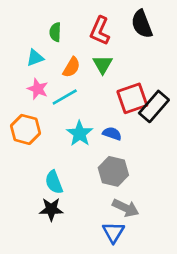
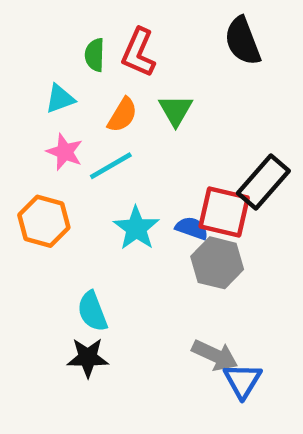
red L-shape: (100, 31) -> (139, 53), moved
red square: (132, 98) -> (224, 212), moved, turned 32
gray hexagon: (113, 171) -> (217, 263), moved
blue triangle: (113, 232) -> (243, 381), moved

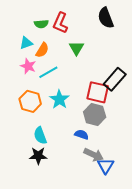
green semicircle: (95, 55) -> (41, 24), turned -96
orange semicircle: (122, 115) -> (42, 50), moved
orange hexagon: (44, 221) -> (30, 101), moved
blue semicircle: (192, 228) -> (82, 135), moved

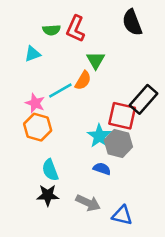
orange semicircle: (42, 50) -> (83, 80), moved
pink star: (28, 66) -> (35, 103), moved
cyan star: (59, 99) -> (99, 136), moved
gray arrow: (94, 155) -> (88, 203), moved
blue triangle: (106, 166) -> (122, 215), moved, turned -48

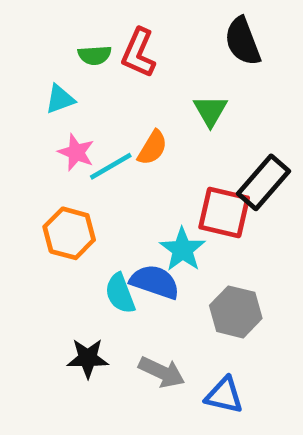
green triangle: (96, 60) -> (210, 111), moved
pink star: (35, 103) -> (76, 152), moved
gray hexagon: (118, 144) -> (236, 312), moved
blue semicircle: (102, 169) -> (155, 282), moved, size x1.5
cyan semicircle: (50, 170) -> (120, 293), moved

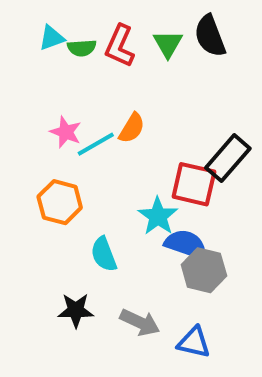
cyan triangle: (60, 99) -> (52, 38), moved
green triangle: (210, 111) -> (168, 44), moved
blue semicircle: (155, 282) -> (186, 244), moved

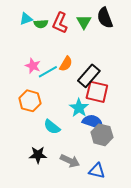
black rectangle: (228, 158) -> (89, 76), moved
cyan semicircle: (104, 254) -> (52, 127), turned -30

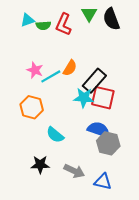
green triangle: (84, 22) -> (89, 14), moved
cyan star: (79, 108) -> (84, 98), moved, turned -30

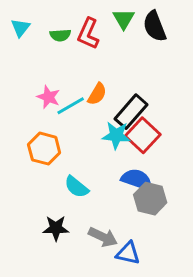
cyan triangle: (27, 20) -> (20, 28), moved, turned -32
red square: (103, 98) -> (143, 135), turned 30
blue triangle: (103, 182) -> (128, 253), moved

